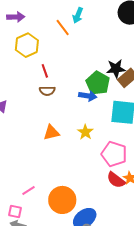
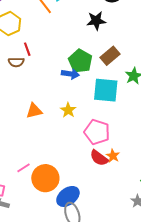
black star: (116, 69) -> (96, 21), moved
brown semicircle: (47, 91) -> (16, 62), moved
pink line: (28, 190) -> (24, 168), moved

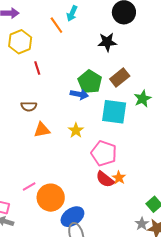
brown semicircle: (16, 62) -> (29, 106), moved

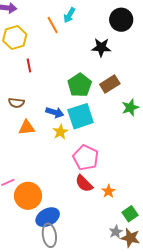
blue arrow: (79, 94) -> (55, 112), moved
cyan square: (114, 112) -> (81, 116), moved, turned -32
orange star: (119, 178) -> (109, 191), moved

